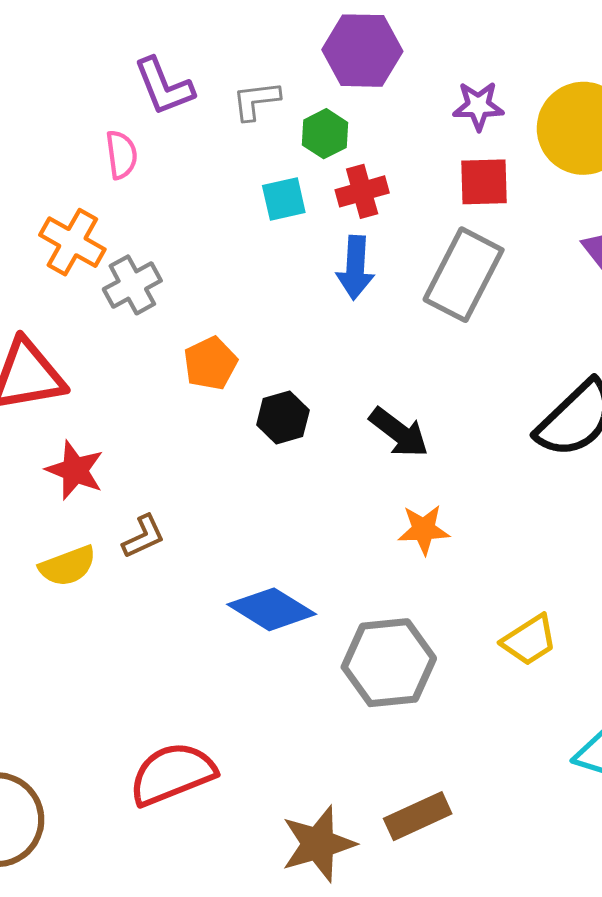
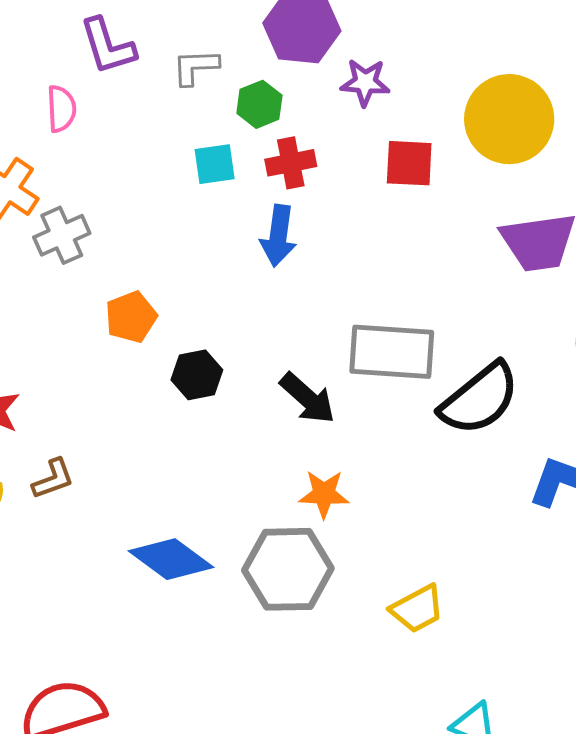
purple star: (478, 106) -> (365, 82), moved
gray rectangle: (464, 275) -> (392, 352), moved, turned 62
gray hexagon: (389, 663) -> (288, 569), moved

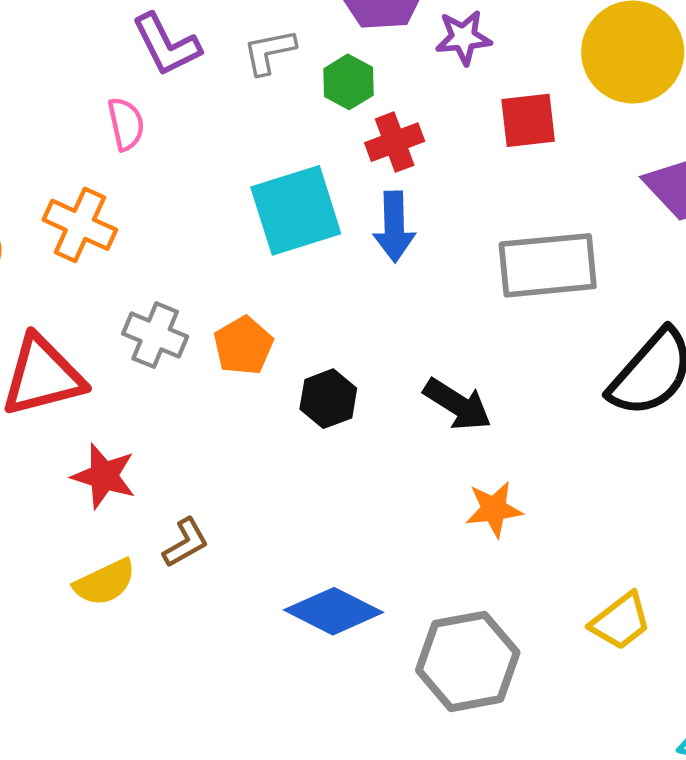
cyan square: (215, 164) -> (296, 210), moved, size x1.8
gray cross: (62, 235) -> (155, 335), moved, turned -34
gray rectangle: (392, 352) -> (548, 265), moved
gray hexagon: (288, 569) -> (468, 661), moved

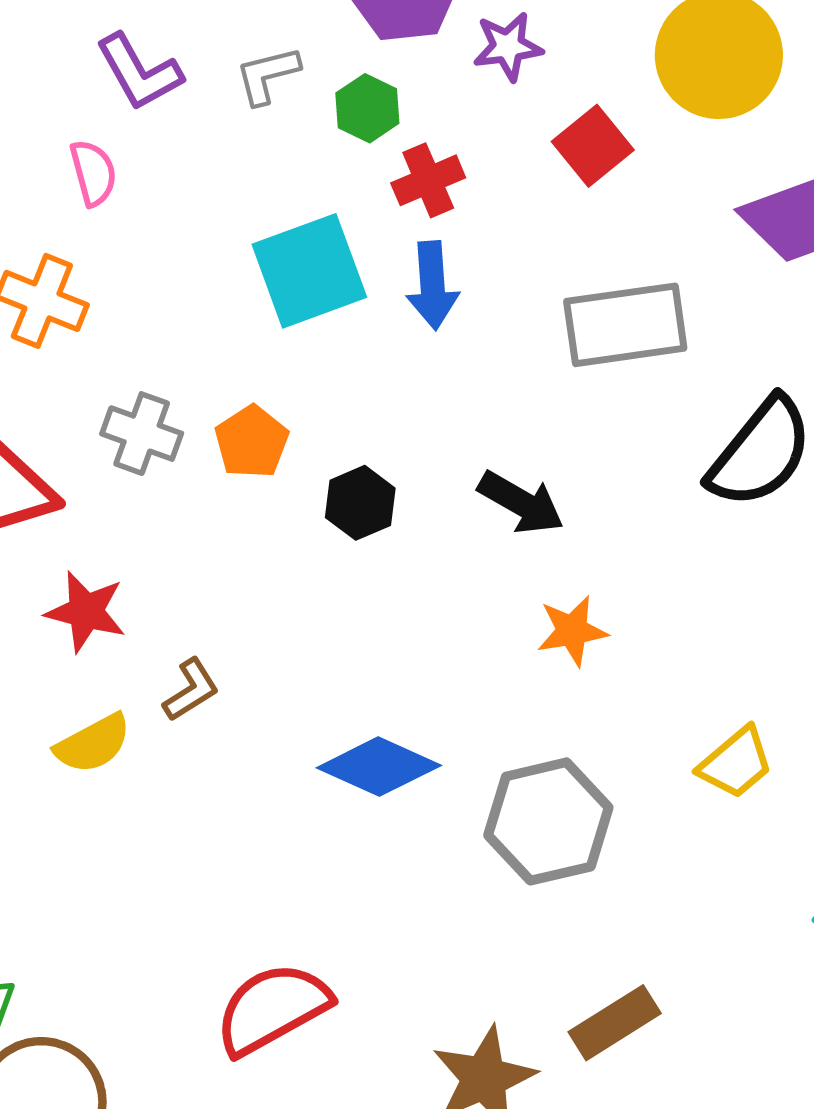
red square: (528, 120) -> (593, 146), turned -30

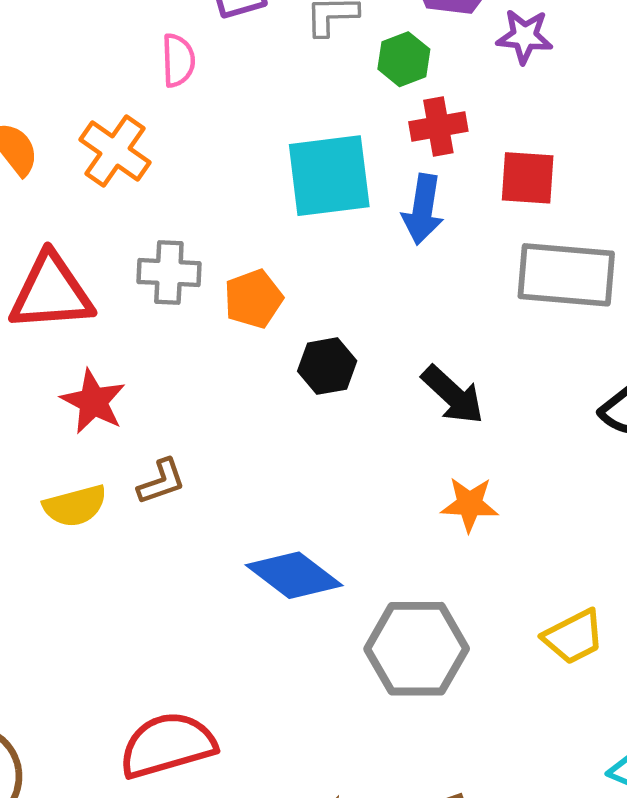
red square: (593, 146) -> (528, 178), moved, turned 30
gray cross: (142, 434) -> (169, 273), turned -30

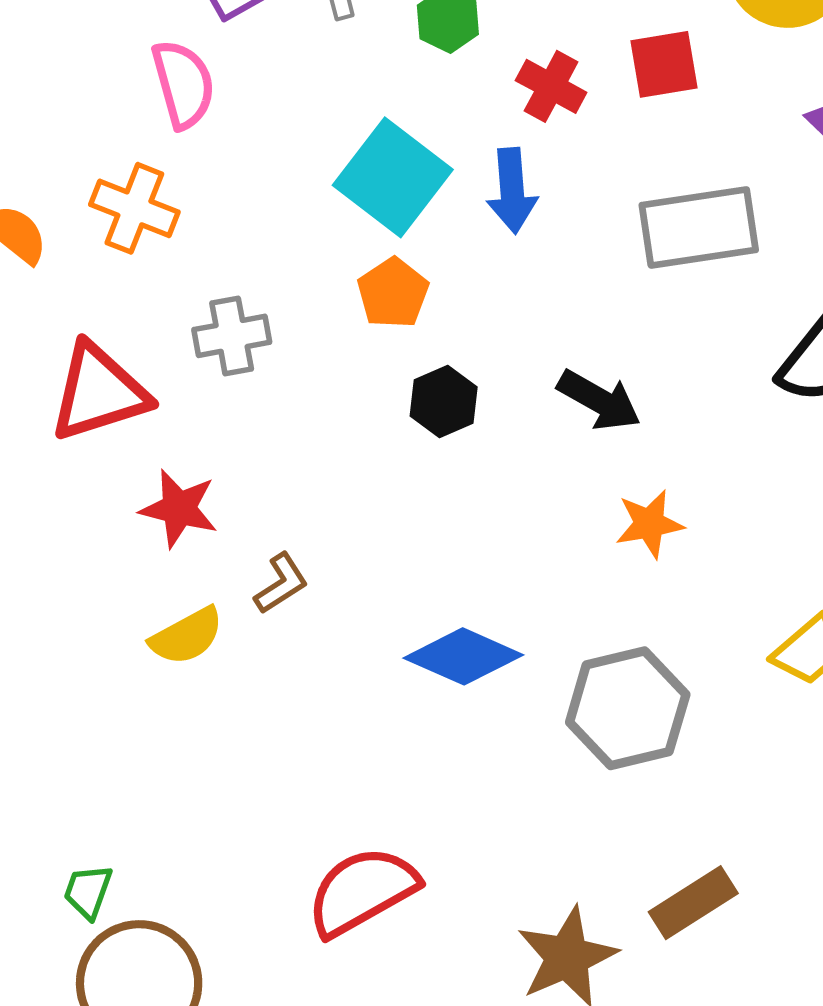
pink semicircle: (178, 60) -> (183, 84), size x1.4
red cross: (438, 126) -> (551, 86), moved, turned -38
cyan square: (329, 176) -> (393, 177), turned -32
red square: (528, 178) -> (664, 64), moved
orange pentagon: (253, 299) -> (393, 293), moved

